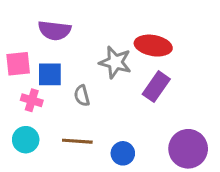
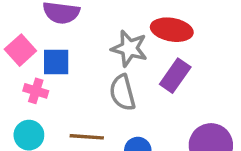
pink square: (18, 64) -> (20, 50), turned -36
gray semicircle: (82, 96) -> (122, 93), moved, size x1.5

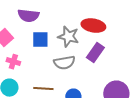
blue square: (56, 62) -> (40, 40), moved
gray semicircle: (122, 93) -> (64, 63), turned -85

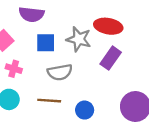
gray semicircle: (64, 63) -> (60, 72), moved

